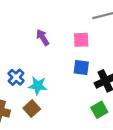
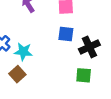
green square: (99, 110) -> (84, 75), turned 35

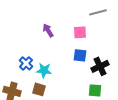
brown square: (17, 74) -> (39, 89), turned -32

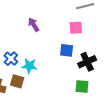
pink square: (80, 32) -> (76, 28), moved
brown square: (39, 89) -> (17, 81), moved

